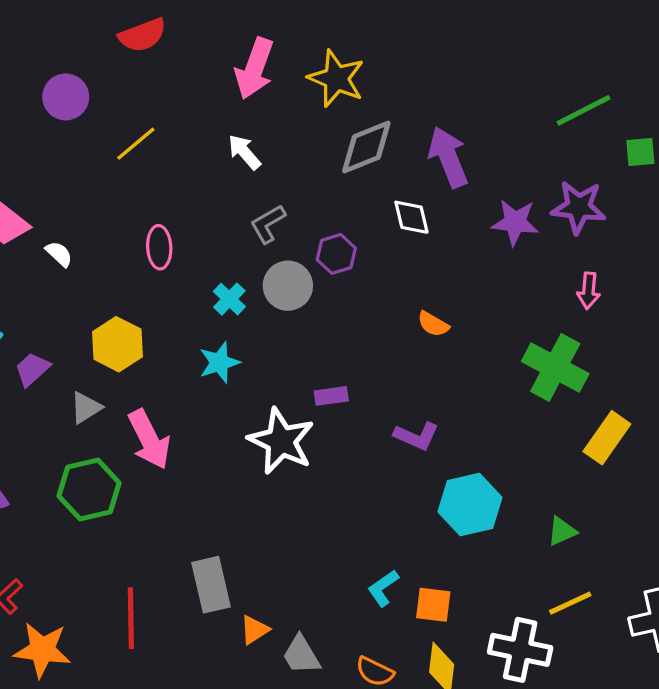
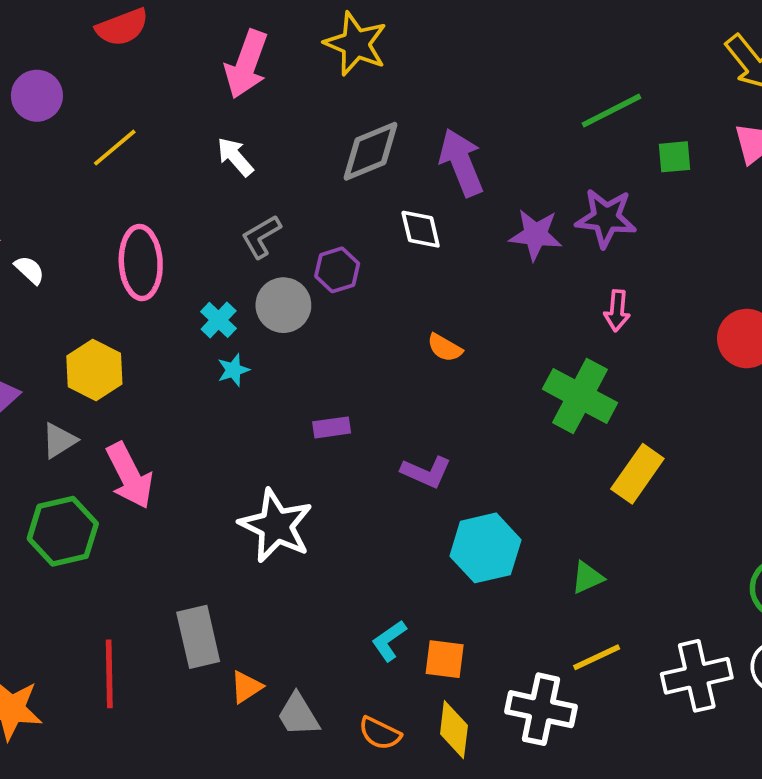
yellow star: (336, 79) -> (356, 44), moved
pink ellipse: (159, 247) -> (141, 263), size x1.5
cyan star: (219, 363) -> (233, 370), moved, size x0.7
white star: (281, 441) -> (276, 526), moved

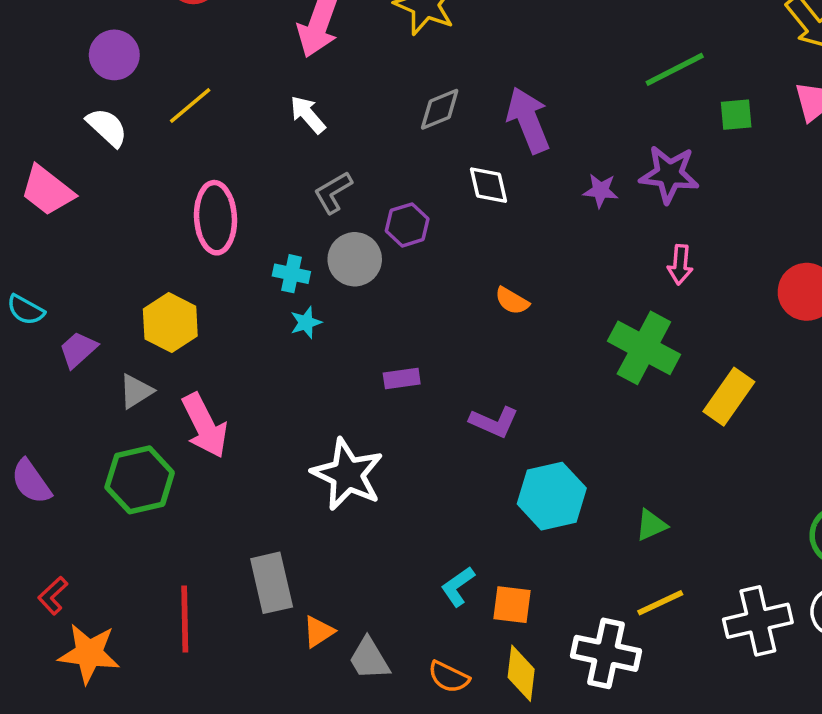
gray diamond: (371, 151) -> (440, 109), size x0.7
purple star: (535, 235) -> (601, 191), size x0.7
white semicircle: (30, 270) -> (107, 127), moved, size x1.4
cyan cross: (219, 320) -> (291, 274), turned -32
yellow rectangle: (637, 474) -> (729, 397), moved

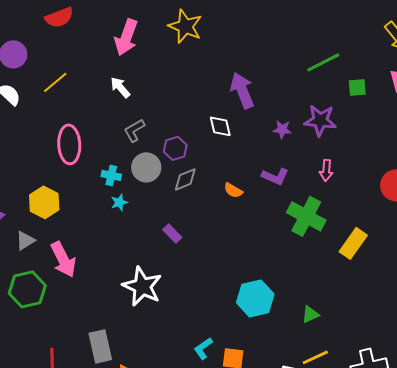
gray diamond: (440, 109) -> (185, 179), moved
purple rectangle: (402, 379) -> (172, 233), turned 54
purple L-shape: (494, 422) -> (275, 176), moved

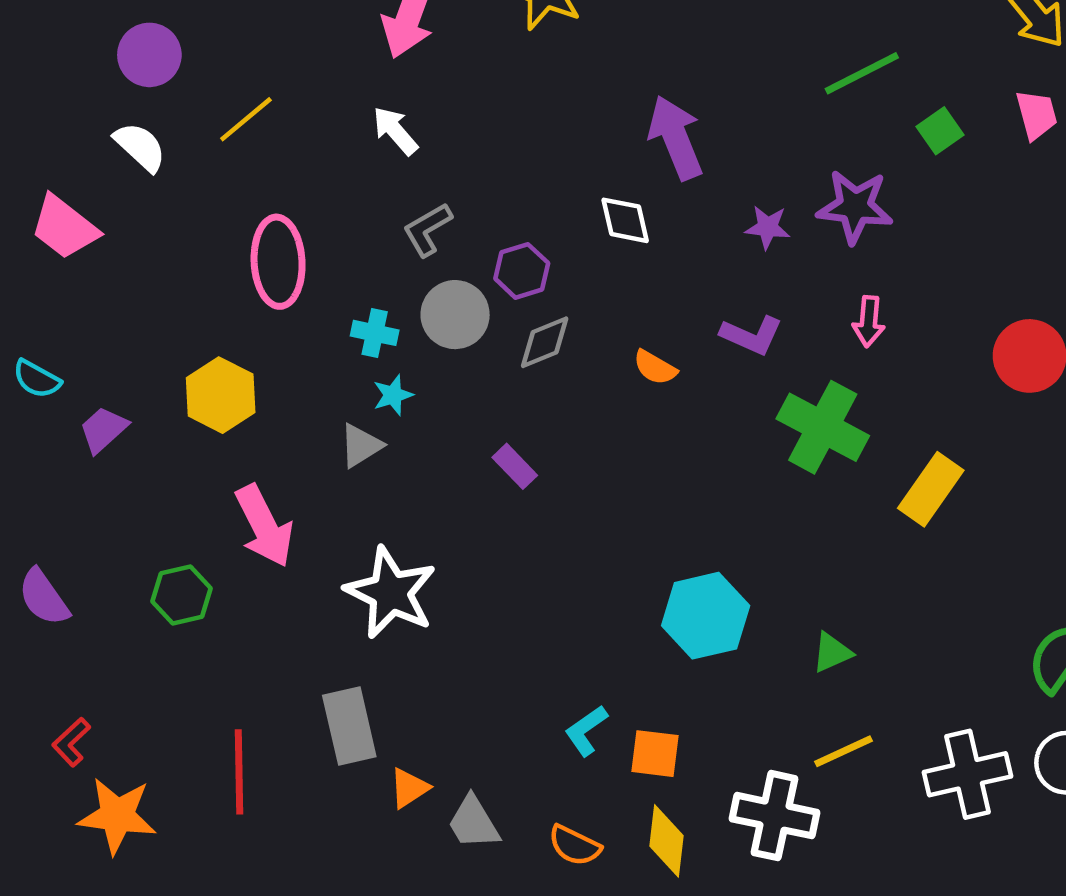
green square: (357, 87) -> (940, 131), turned -30
gray triangle: (25, 240) -> (361, 446), moved
white star: (142, 286) -> (391, 593), moved
green hexagon: (27, 289) -> (182, 595), size x0.7

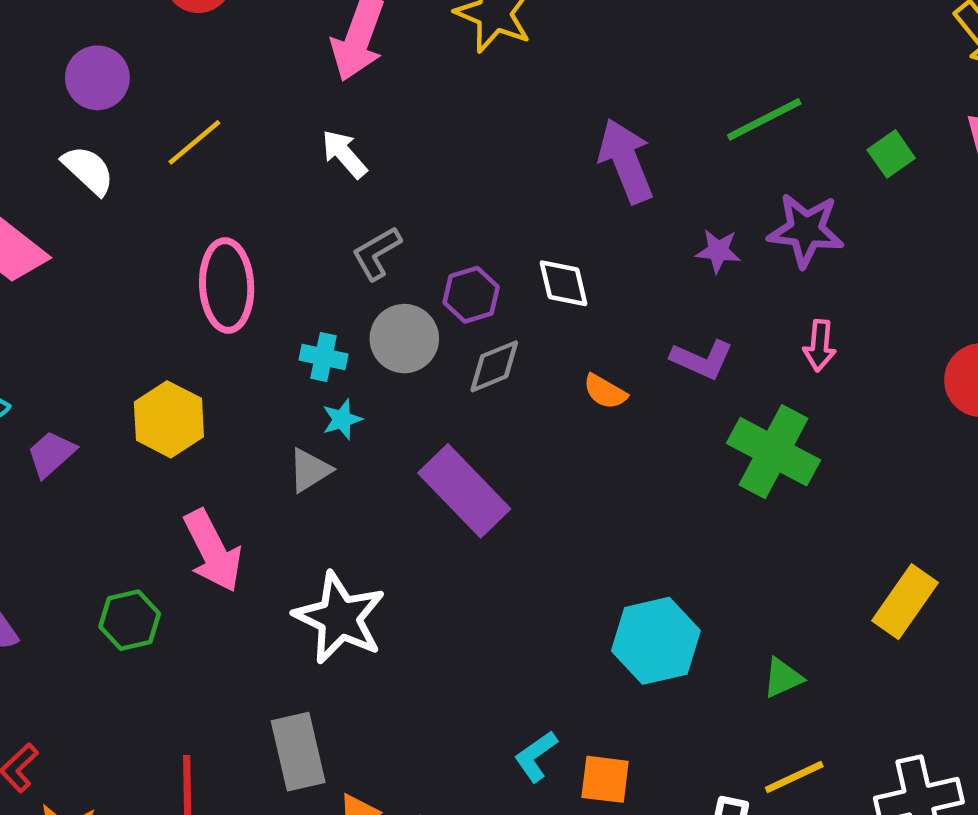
green line: (862, 73) -> (764, 119), moved
white diamond: (625, 220) -> (564, 283), moved
purple rectangle: (515, 466) -> (464, 491), size x2.0
yellow rectangle: (931, 489) -> (905, 602), moved

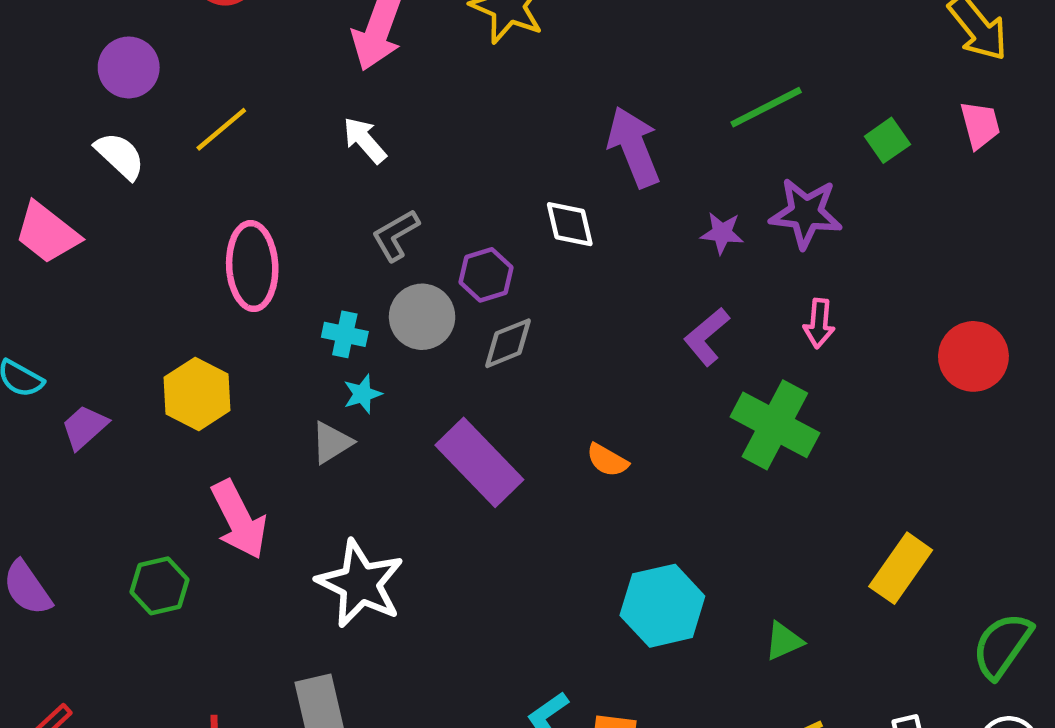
white diamond: (564, 283) -> (570, 224), moved
purple L-shape: (702, 359) -> (707, 337), turned 116
orange semicircle: (605, 392) -> (607, 460), moved

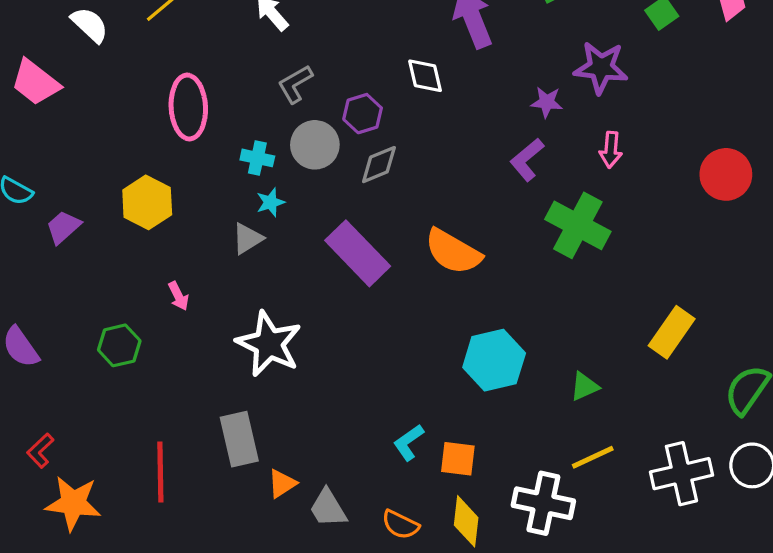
purple star: (722, 233) -> (547, 102), moved
orange semicircle: (607, 460) -> (453, 252), size x1.8
pink arrow: (239, 520) -> (178, 296), size x0.5

